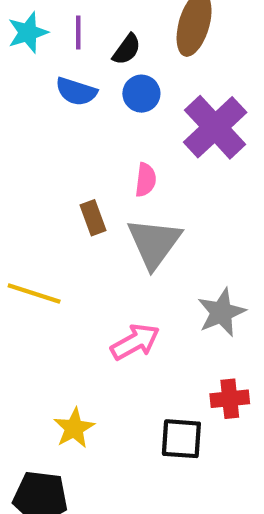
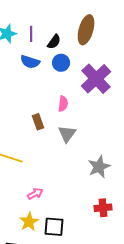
gray triangle: (154, 243) -> (67, 134), size x0.7
pink arrow: (135, 342) -> (35, 194), moved, size x0.7
black square: (181, 439) -> (54, 227), moved

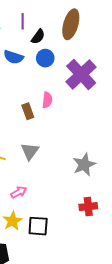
purple line: (31, 34) -> (23, 21), moved
brown rectangle: (38, 122) -> (28, 111), moved
gray triangle: (67, 134) -> (30, 151), moved

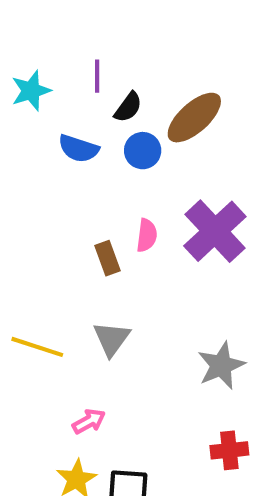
brown ellipse: (71, 24) -> (194, 118), moved, turned 32
purple cross: (81, 74) -> (215, 231), moved

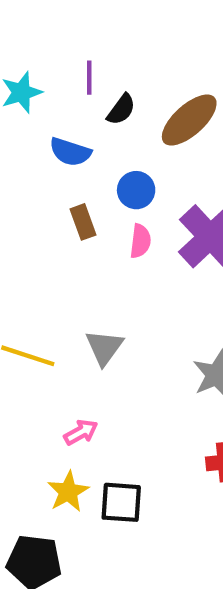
blue circle: (143, 151) -> (136, 190), moved
brown rectangle: (107, 258) -> (83, 222), moved

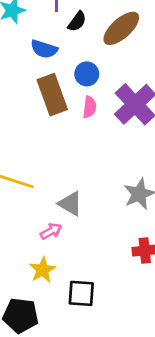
brown rectangle: (83, 222) -> (52, 95), size x1.8
gray triangle: (104, 347) -> (70, 204), moved, turned -36
black square: (121, 502) -> (81, 293), moved

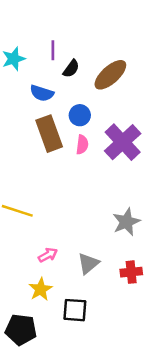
gray triangle: (70, 204) -> (88, 264), moved, turned 50

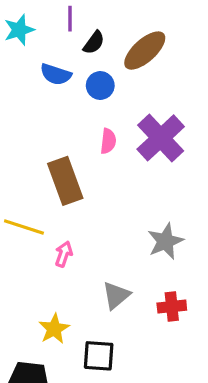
blue circle: (80, 115) -> (100, 86), moved
brown rectangle: (49, 134) -> (65, 181), moved
pink arrow: (48, 255) -> (64, 254), moved, turned -42

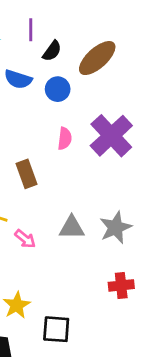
brown rectangle: (65, 181) -> (27, 174), size x0.7
pink arrow: (64, 254) -> (25, 239), turned 110
gray triangle: (116, 295) -> (72, 228), moved, turned 40

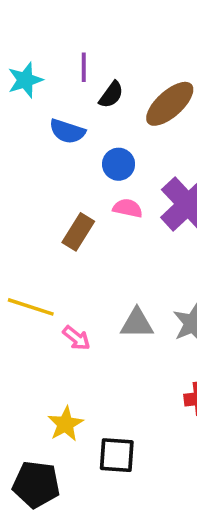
blue circle: (58, 89) -> (119, 164), moved
pink semicircle: (65, 139) -> (128, 208), turned -85
brown rectangle: (27, 174) -> (78, 232), moved, turned 52

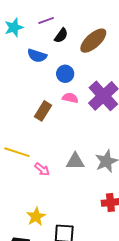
purple line: (84, 67) -> (46, 20), turned 70

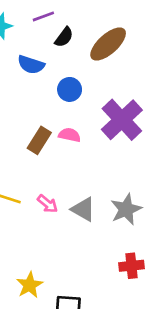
pink semicircle: (70, 98) -> (70, 135), moved
gray triangle: (75, 161) -> (83, 209), turned 30
pink arrow: (42, 169) -> (48, 204), moved

